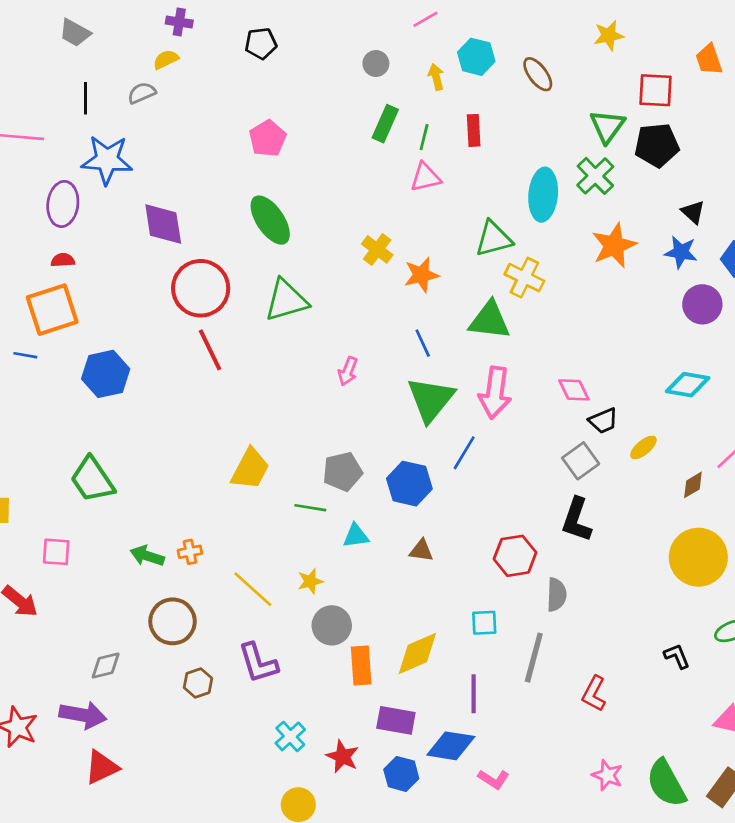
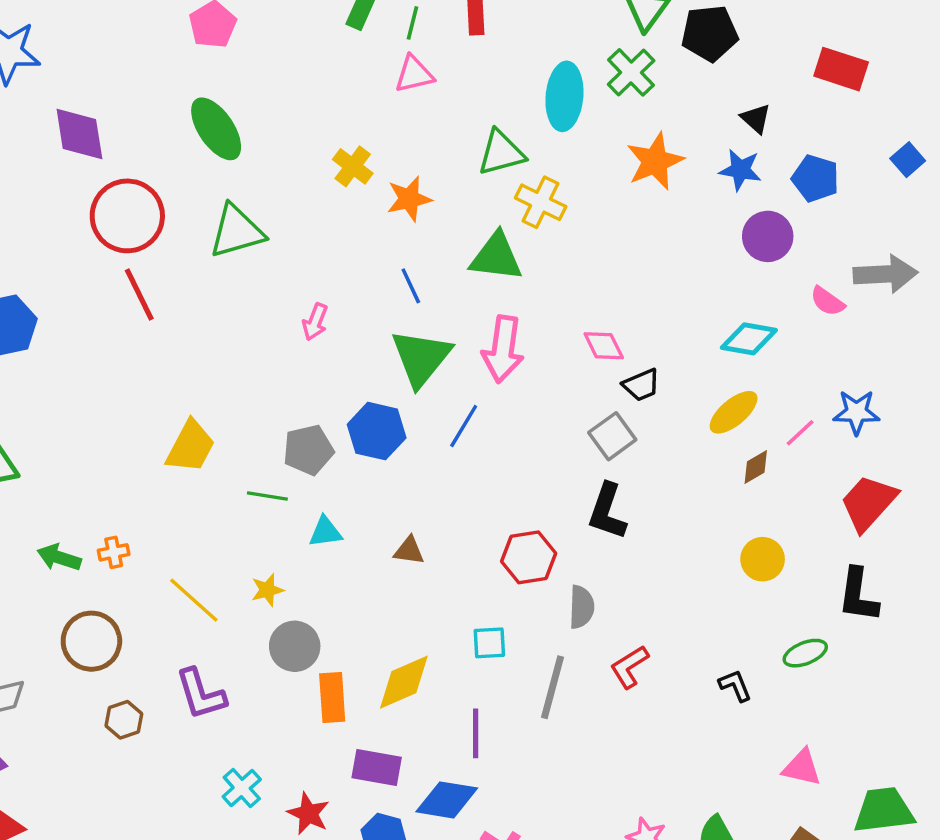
yellow ellipse: (643, 447) -> (734, 412), moved, size x1.4
blue hexagon: (409, 484) -> (377, 431), moved
yellow circle: (698, 557) -> (763, 559), size x0.6
red L-shape: (594, 694) -> (629, 667), moved, turned 30

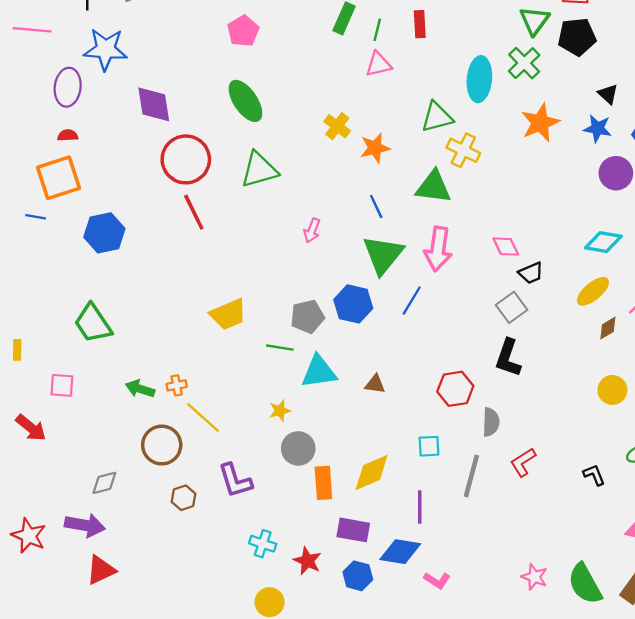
yellow trapezoid: (190, 446) -> (228, 314), turned 39
cyan triangle: (325, 532) -> (319, 372), size x1.6
yellow line: (194, 600) -> (203, 417), moved
cyan cross: (242, 788) -> (263, 544), turned -30

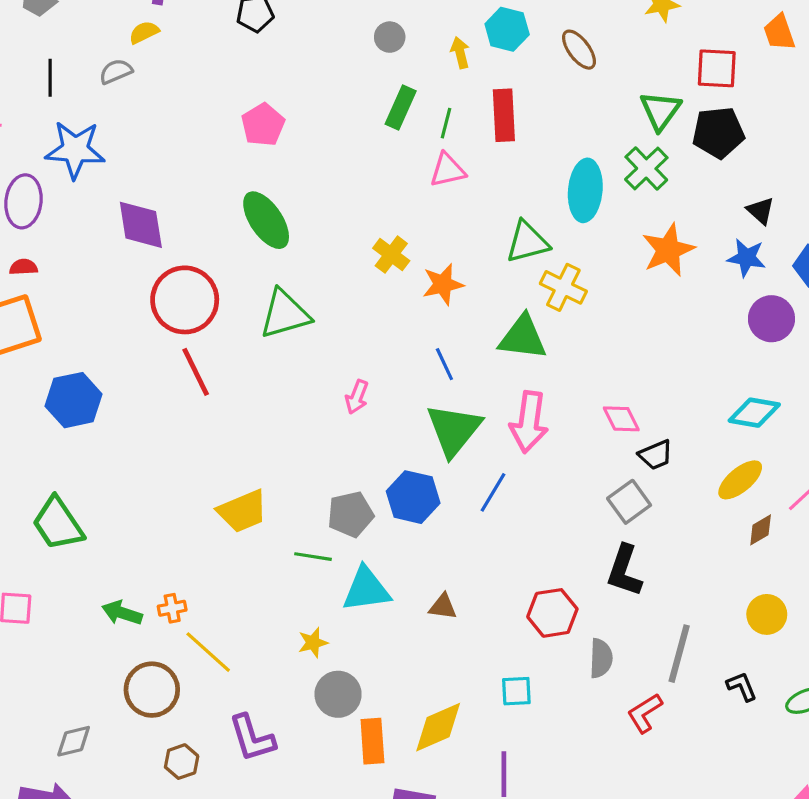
red rectangle: (420, 24) -> (504, 115), size x1.4
black L-shape: (594, 475) -> (742, 686), moved
gray line: (471, 476) -> (679, 654), moved

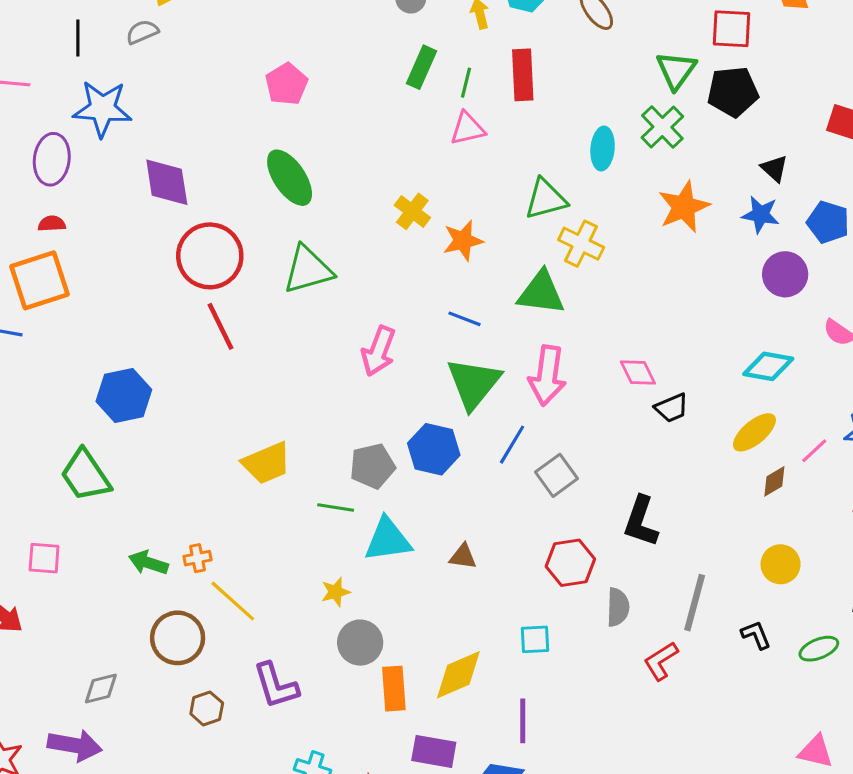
cyan ellipse: (585, 190) -> (603, 149), size x0.7
blue line: (444, 364) -> (464, 319), turned -44
pink arrow: (357, 397) -> (379, 351), size x1.5
blue hexagon: (74, 400) -> (124, 396), moved
gray square: (629, 502) -> (557, 475), moved

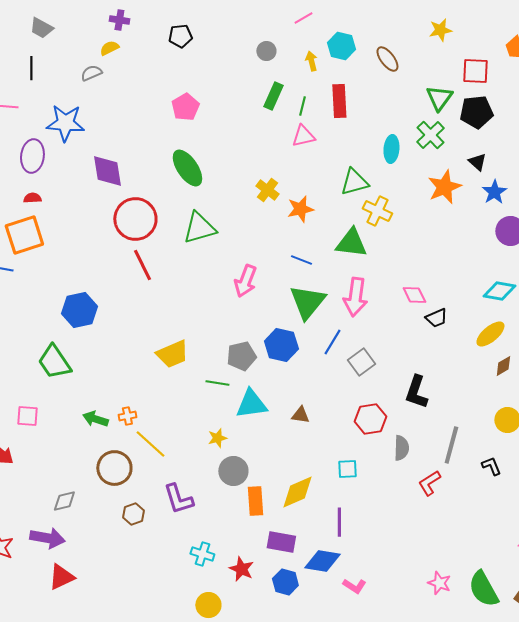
black line: (78, 38) -> (31, 68), moved
black triangle: (774, 168) -> (477, 162), moved
blue star: (761, 214) -> (494, 192), turned 30

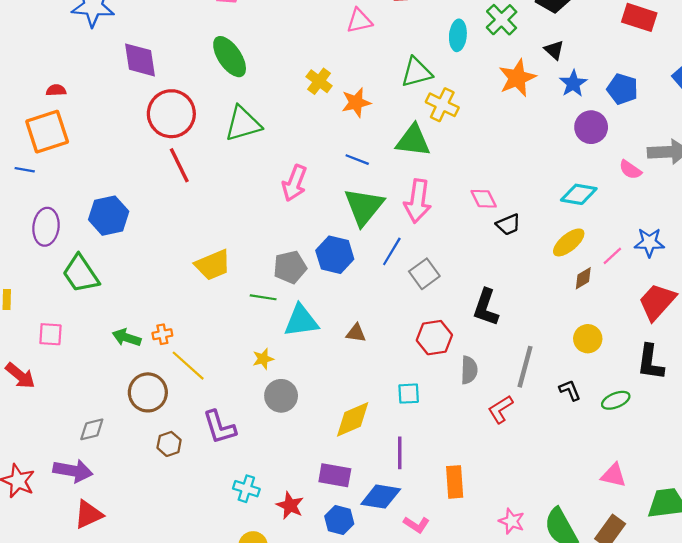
purple ellipse: (32, 156) -> (46, 227), moved
orange rectangle: (255, 501) -> (455, 482), moved

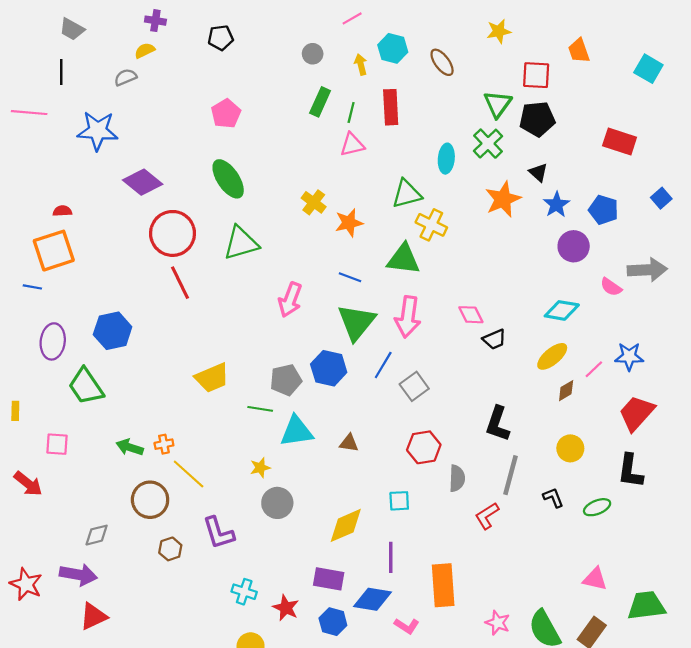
purple diamond: (140, 60) -> (143, 182), turned -42
black L-shape: (486, 307) -> (498, 424), moved
orange rectangle: (455, 482) -> (443, 585), size x1.4

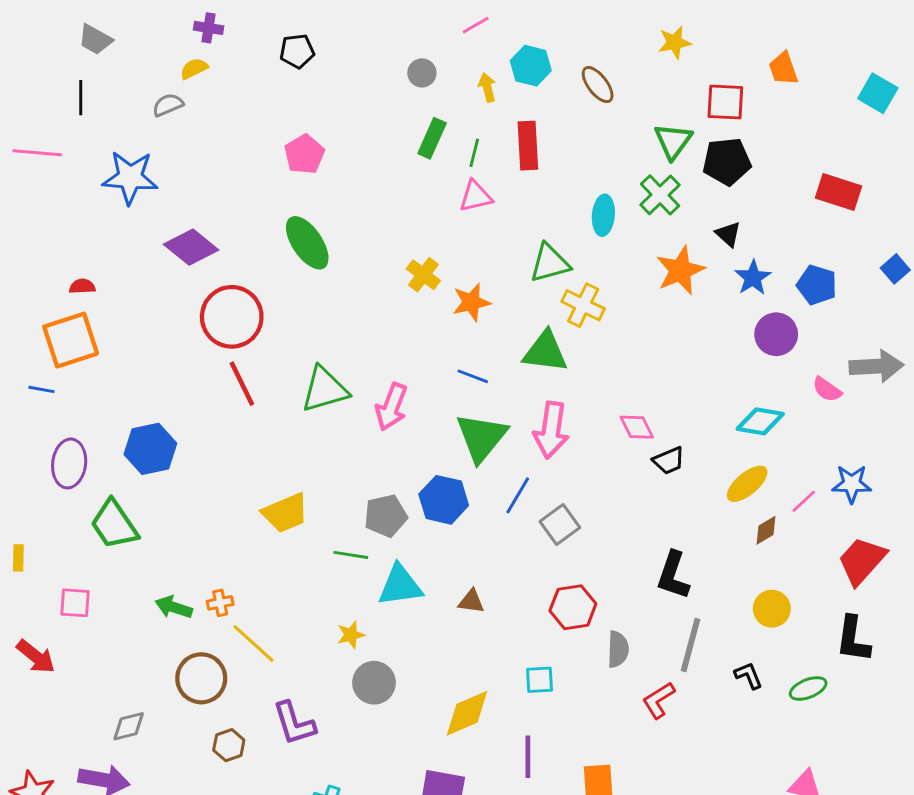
green triangle: (241, 243) -> (325, 389), moved

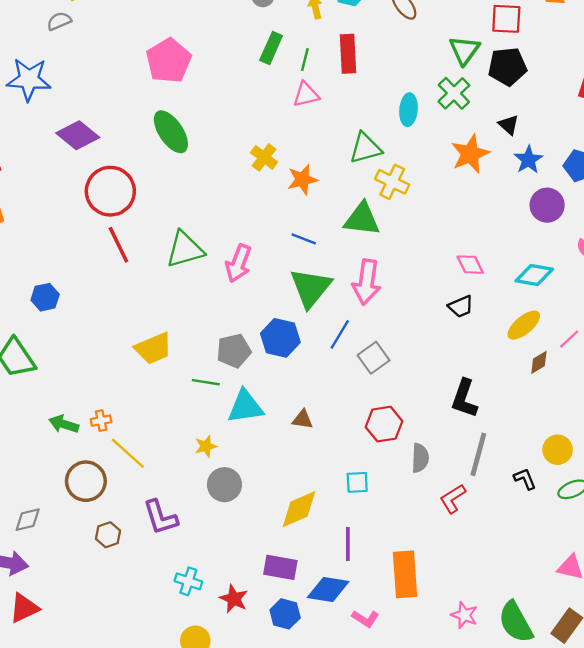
pink pentagon: (304, 154) -> (169, 61), size x1.4
pink diamond: (637, 427) -> (470, 265), moved
blue hexagon: (150, 449) -> (45, 297), size x0.7
yellow circle: (772, 609) -> (558, 450), moved

